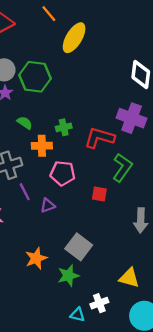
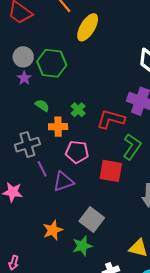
green cross: (64, 127) -> (78, 110), turned -32
red square: (99, 194) -> (111, 171), size x1.6
purple triangle: (48, 205) -> (63, 181), size x1.5

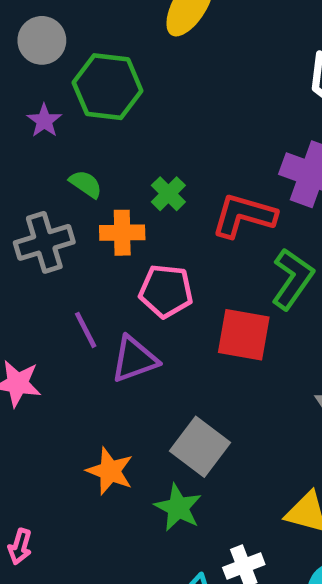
gray circle: (23, 57) -> (42, 40), moved
gray cross: (27, 145) -> (44, 242), moved
orange star: (53, 230) -> (110, 471), turned -30
green star: (82, 246) -> (178, 508), turned -30

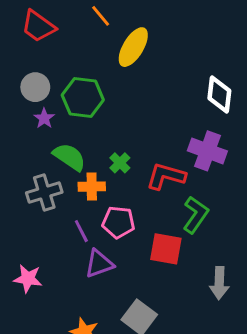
gray circle: (42, 40) -> (35, 87), moved
green semicircle: (86, 184) -> (69, 157), size x1.6
purple line: (86, 330) -> (81, 231), moved

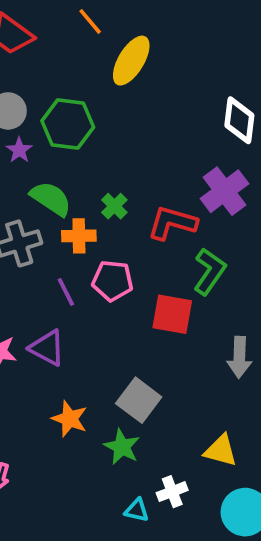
purple cross: (207, 151) -> (224, 191), turned 33
purple triangle: (99, 264) -> (47, 348), moved, turned 48

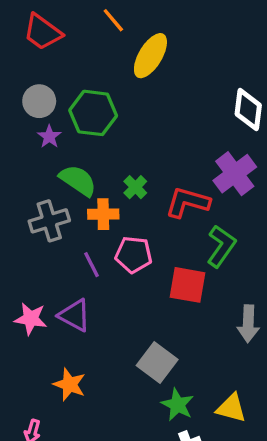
orange star: (70, 419) -> (70, 384), moved
green star: (122, 447) -> (177, 405), moved

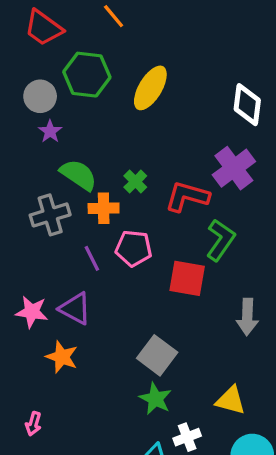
yellow ellipse: (150, 56) -> (150, 88), moved
green hexagon: (93, 113) -> (87, 75), moved
orange star: (70, 384) -> (62, 357), moved
green star: (177, 405) -> (155, 399), moved

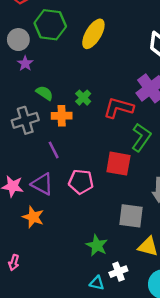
green semicircle: (79, 175) -> (45, 93), size x0.7
pink pentagon: (134, 248) -> (81, 182), moved
gray square: (157, 355) -> (131, 216), moved, turned -30

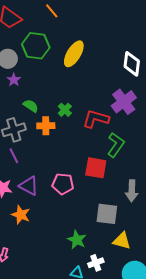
purple line: (54, 150) -> (14, 156), moved

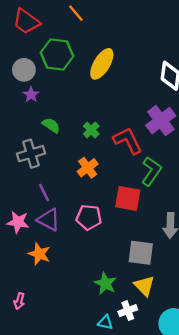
red L-shape: (96, 119) -> (128, 141), turned 48
orange cross: (46, 126) -> (88, 168), moved, turned -36
purple line: (14, 156) -> (44, 193), moved
yellow triangle: (122, 241) -> (144, 286), moved, turned 30

